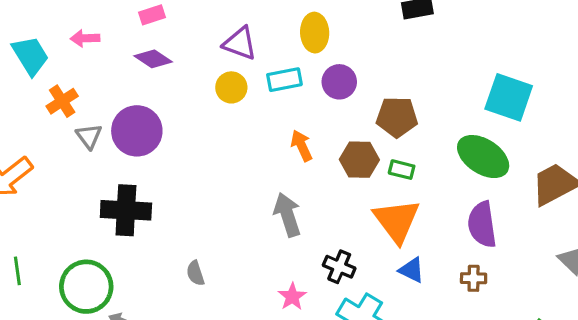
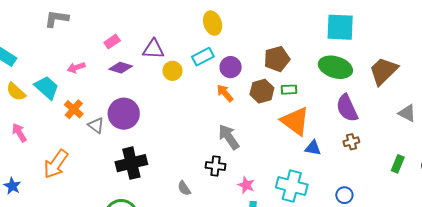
purple triangle: (240, 43) -> (153, 49), moved
purple circle: (339, 82) -> (231, 67), moved
black cross: (339, 267) -> (215, 166), moved

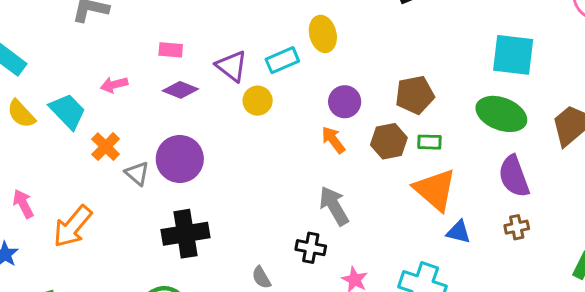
pink rectangle: (112, 42) -> (171, 50), turned 35
purple triangle: (153, 49) -> (232, 66), turned 30
cyan rectangle: (203, 57) -> (282, 60), moved
pink arrow: (19, 133) -> (23, 204), moved

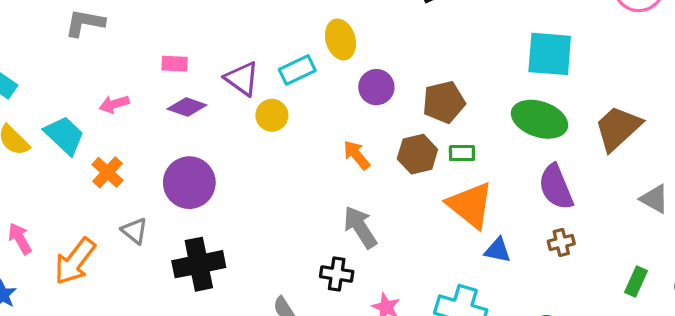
purple circle: (345, 102) -> (376, 87), moved
gray triangle: (137, 173) -> (135, 231), moved

